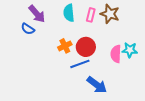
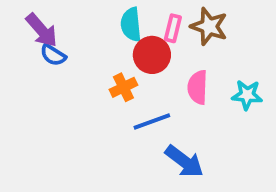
purple arrow: (37, 14) -> (42, 30), moved
red circle: (86, 47) -> (152, 55), moved
pink semicircle: (116, 54) -> (198, 87), moved

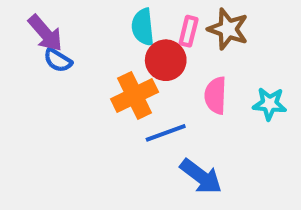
orange cross: (123, 87) -> (135, 95), size x1.5

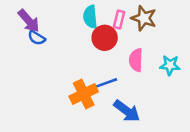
orange cross: (135, 95) -> (84, 94), moved

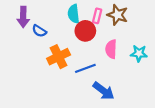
purple arrow: (29, 21) -> (23, 17), turned 42
blue semicircle: (37, 38) -> (39, 31), moved
orange cross: (84, 94) -> (59, 57), moved

